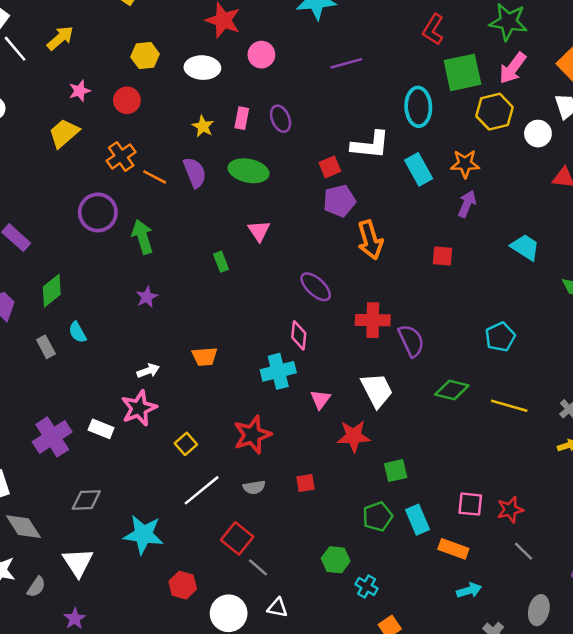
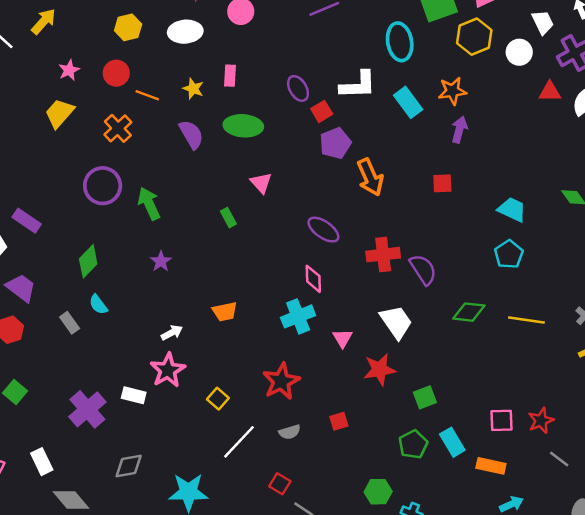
purple ellipse: (281, 119) -> (298, 88), moved
orange line: (155, 177) -> (147, 95), moved
cyan trapezoid: (525, 247) -> (512, 210), moved
green diamond: (52, 291) -> (88, 261), moved
red square: (237, 538) -> (280, 484), size x0.7

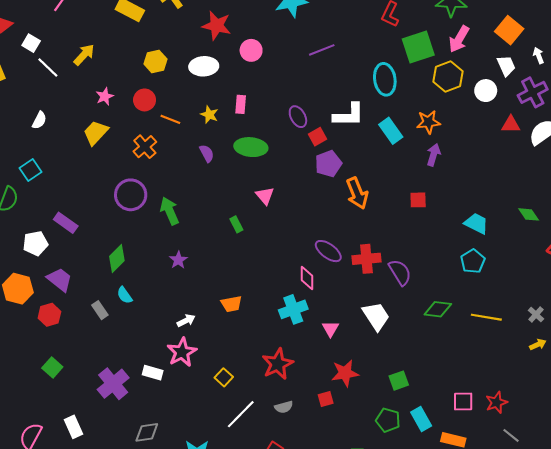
purple semicircle: (191, 134) -> (207, 153), size x0.7
purple ellipse: (323, 230) -> (328, 251), moved
red star: (380, 370) -> (345, 373), moved
green pentagon: (413, 444) -> (388, 420), turned -30

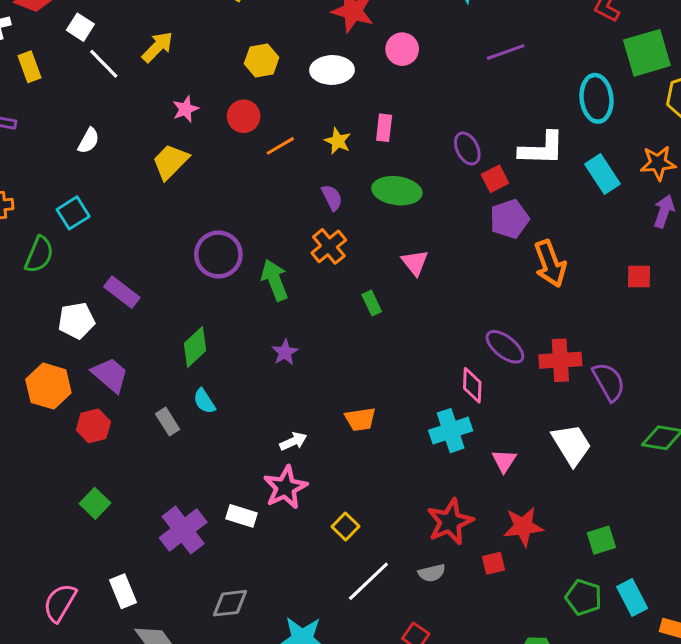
orange line: (170, 119) -> (280, 146), turned -54
orange cross: (145, 147) -> (329, 246), moved
red star: (278, 364) -> (450, 522), moved

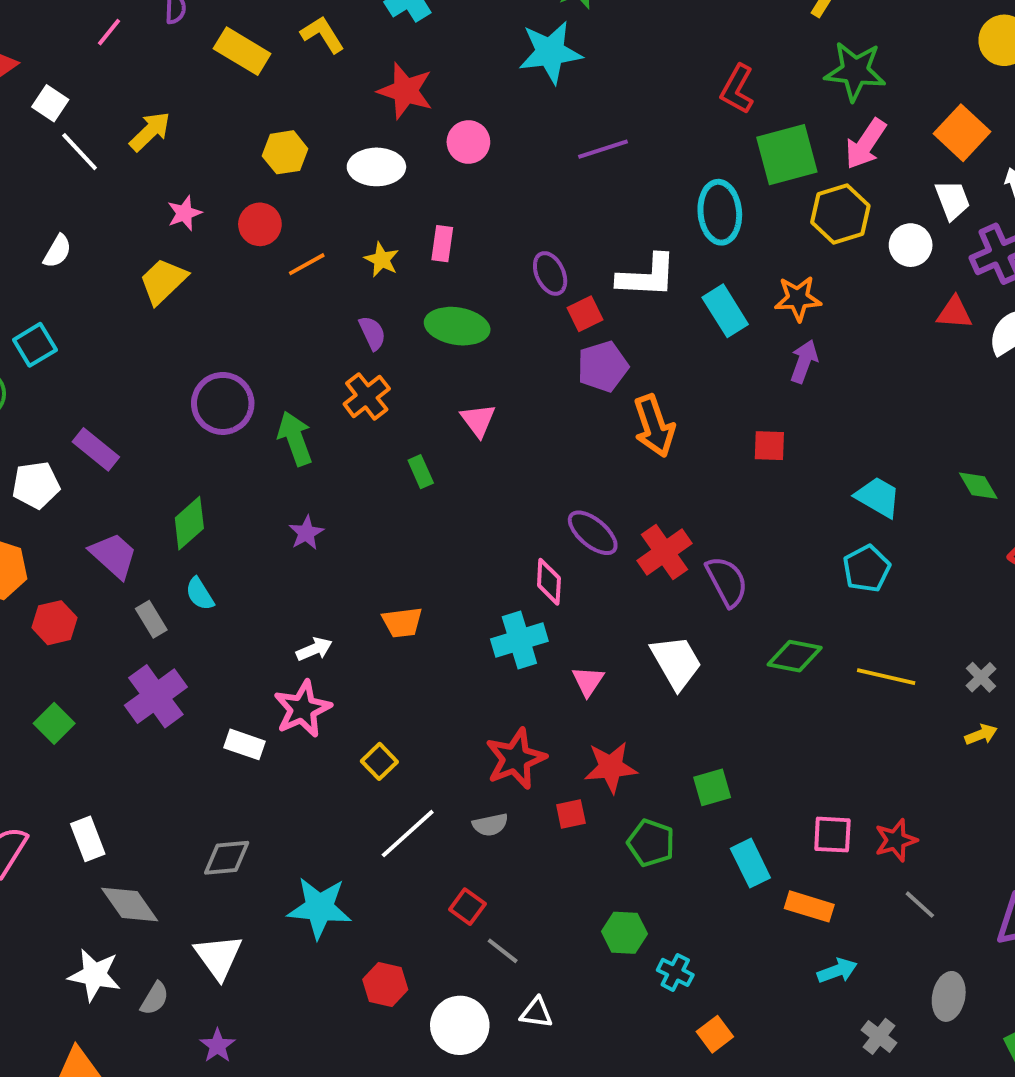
red cross: (560, 360) -> (664, 552), turned -33
purple trapezoid: (110, 375) -> (113, 555), moved
purple cross: (183, 530) -> (156, 696), moved
green pentagon: (584, 597) -> (651, 843), moved

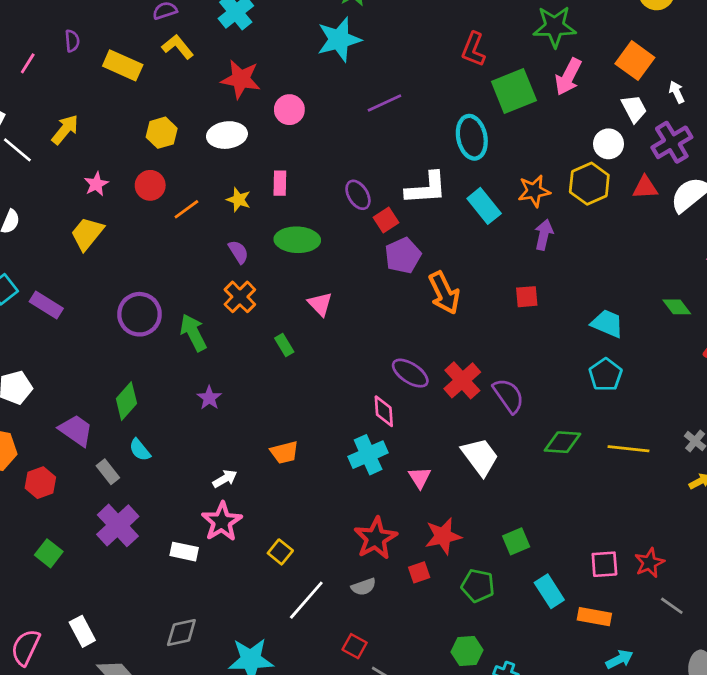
yellow hexagon: (840, 214) -> (589, 184), moved
purple rectangle: (96, 449) -> (46, 305), moved

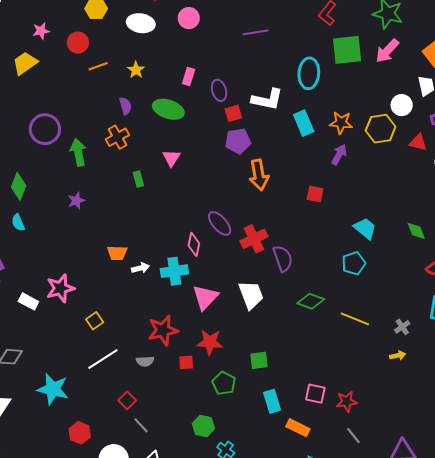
pink rectangle: (280, 183) -> (189, 76), moved
green diamond: (126, 401) -> (19, 186), turned -36
pink triangle: (420, 478) -> (205, 297), size x1.6
white arrow: (225, 479) -> (140, 268), moved

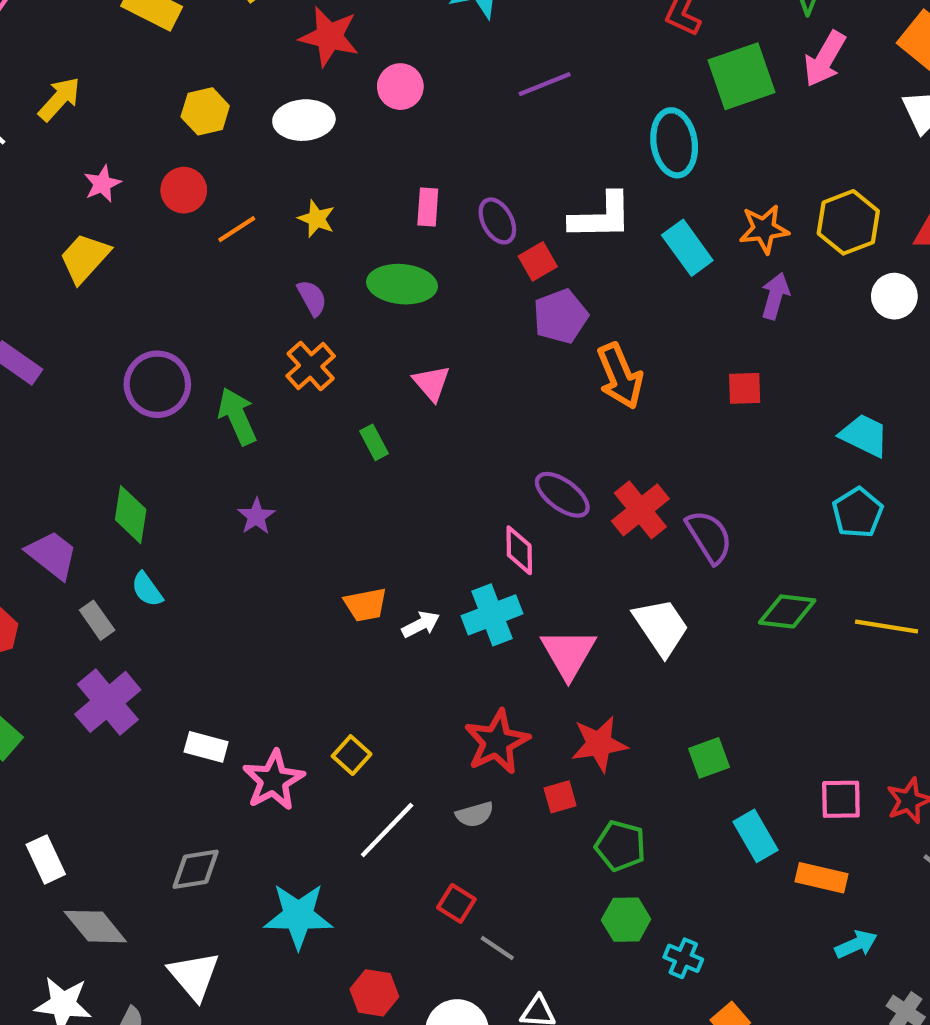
white circle: (402, 105) -> (894, 296), moved
pink star: (60, 288) -> (273, 780), moved
green pentagon: (224, 383) -> (620, 846), moved

